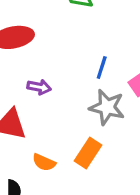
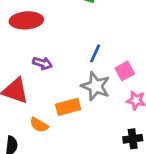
orange rectangle: (88, 153) -> (68, 107), moved, turned 35

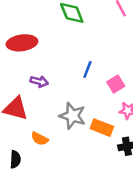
gray star: (96, 86) -> (72, 116), moved
orange rectangle: (68, 107) -> (102, 128), moved, turned 40

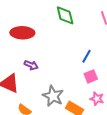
blue line: (87, 69) -> (87, 56), moved

